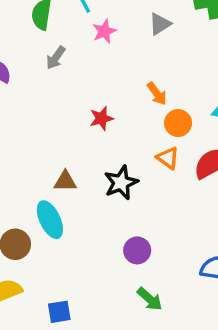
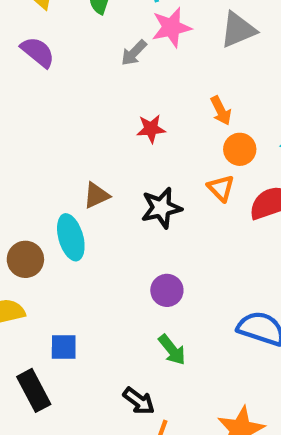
gray triangle: (160, 24) -> (238, 30), size x1.4
pink star: (104, 31) -> (171, 27), size x1.4
gray arrow: (56, 58) -> (134, 53), moved
brown triangle: (65, 181) -> (96, 195), turned -35

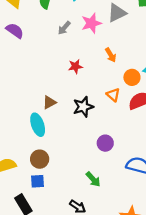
pink star: (171, 27) -> (91, 23), moved
orange circle: (240, 149) -> (132, 77), moved
brown circle: (25, 259) -> (40, 159), moved
purple circle: (167, 290) -> (105, 143), moved

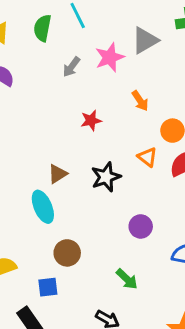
brown circle: (40, 159) -> (67, 253), moved

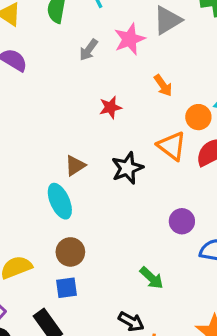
orange triangle: (147, 157) -> (172, 146), size x1.4
purple circle: (141, 226) -> (182, 221), moved
brown circle: (67, 253) -> (70, 252), moved

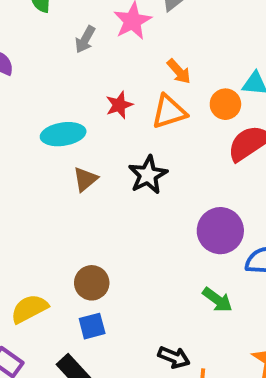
orange triangle: (172, 146) -> (169, 112), moved, turned -48
cyan ellipse: (60, 201) -> (63, 134), moved, turned -68
purple circle: (182, 221) -> (220, 231), size x1.5
green arrow: (152, 278) -> (217, 300), moved

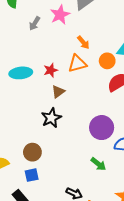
red star: (119, 105) -> (51, 70), moved
black star: (148, 175) -> (51, 118), moved
brown triangle: (85, 179) -> (58, 92), moved

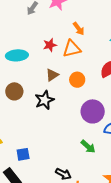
orange circle: (107, 61) -> (77, 80), moved
red star: (51, 70) -> (50, 45), moved
brown circle: (32, 152) -> (14, 91), moved

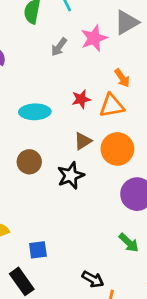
orange circle: (77, 80) -> (117, 149), size x1.5

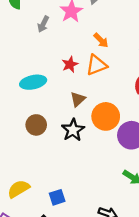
orange circle: (117, 149) -> (106, 116), moved

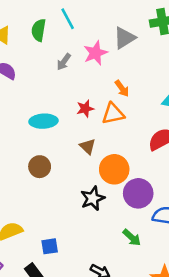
brown triangle: (78, 99) -> (88, 146), turned -42
black star: (73, 130) -> (93, 198), moved

